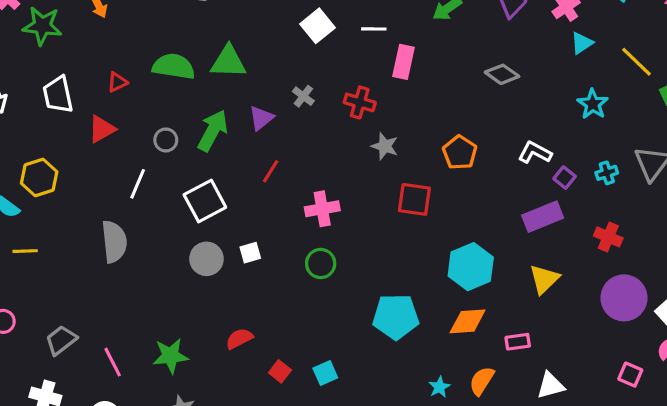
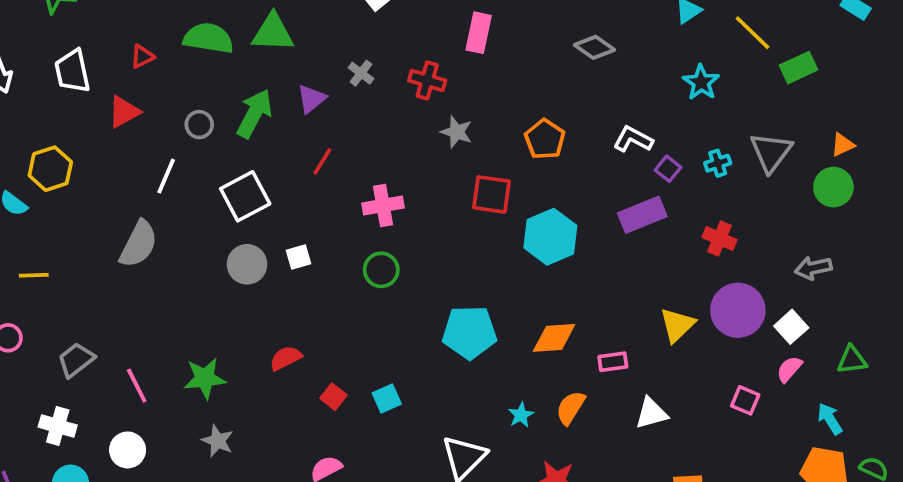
gray semicircle: (114, 242) -> (139, 244), turned 33
yellow line: (25, 251) -> (34, 275), moved
cyan hexagon: (471, 267) -> (550, 237), moved
yellow triangle: (544, 279) -> (677, 325), moved

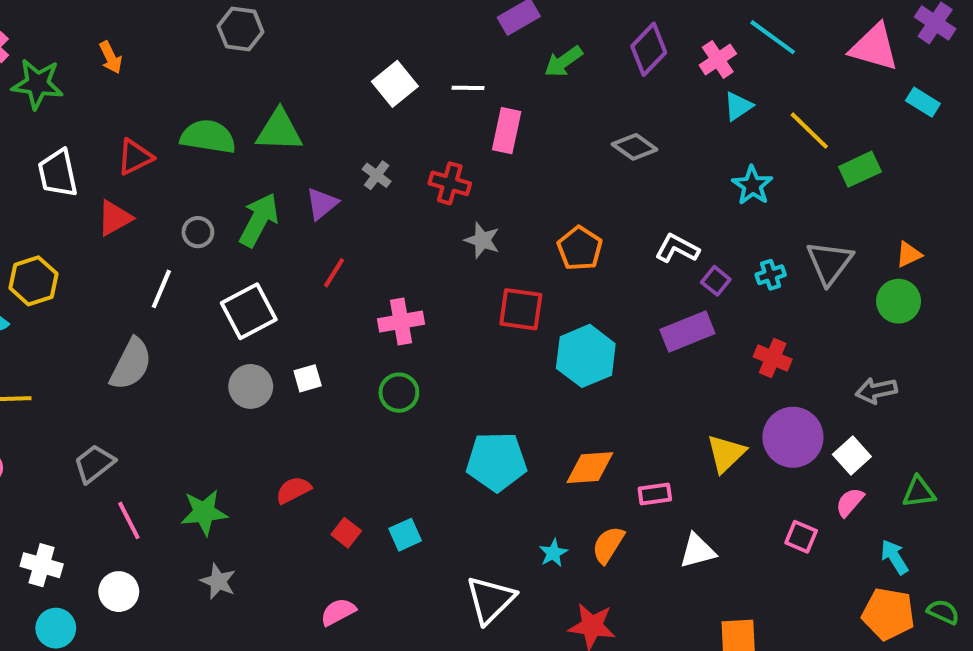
red triangle: (142, 57) -> (135, 157), size x1.4
gray trapezoid: (76, 360) -> (94, 464), moved

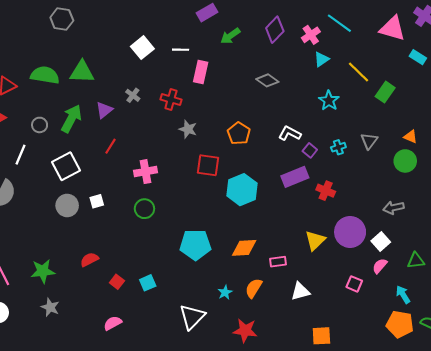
green rectangle: (860, 169) -> (385, 92), turned -30
orange triangle: (909, 254) -> (410, 137), turned 48
gray triangle: (830, 263) -> (369, 141), size x0.7
red cross: (773, 358) -> (326, 191), moved

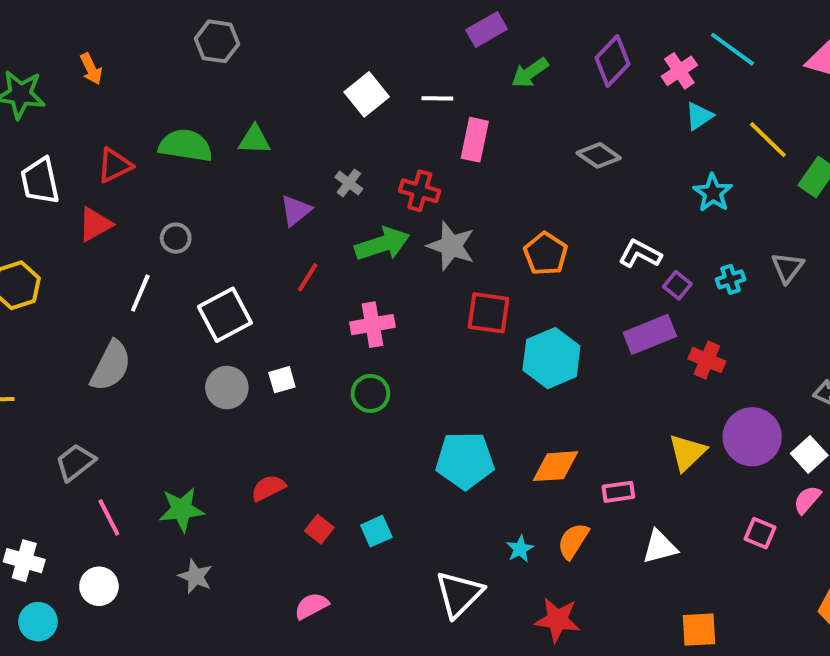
green triangle: (82, 72) -> (254, 140), size x0.7
green arrow: (71, 119) -> (382, 244), moved, turned 44
gray star: (188, 129) -> (451, 246), size x1.4

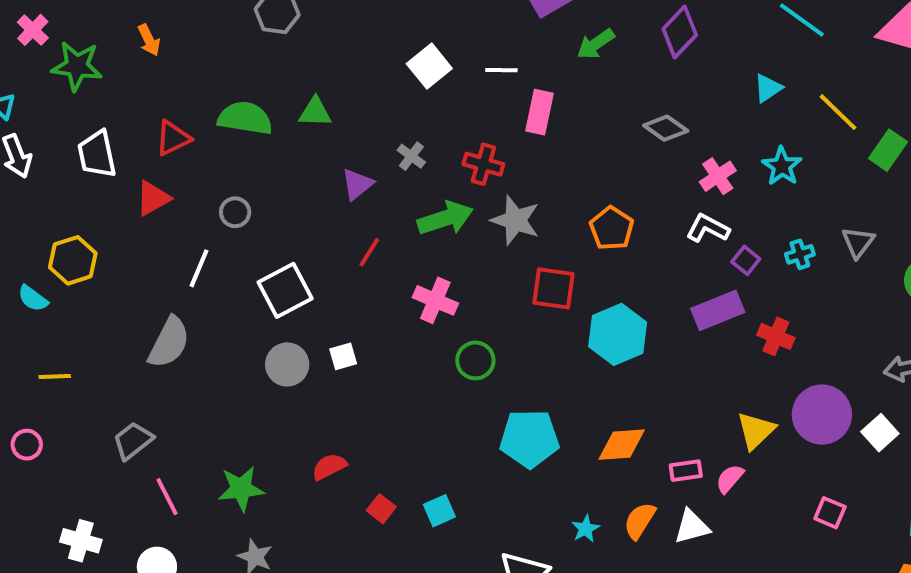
pink cross: (679, 71) -> (718, 176), moved
pink cross: (372, 325) -> (435, 300), turned 33
green circle: (370, 393) -> (475, 360), moved
pink semicircle: (807, 500) -> (730, 479), moved
white triangle: (660, 547) -> (692, 527), moved

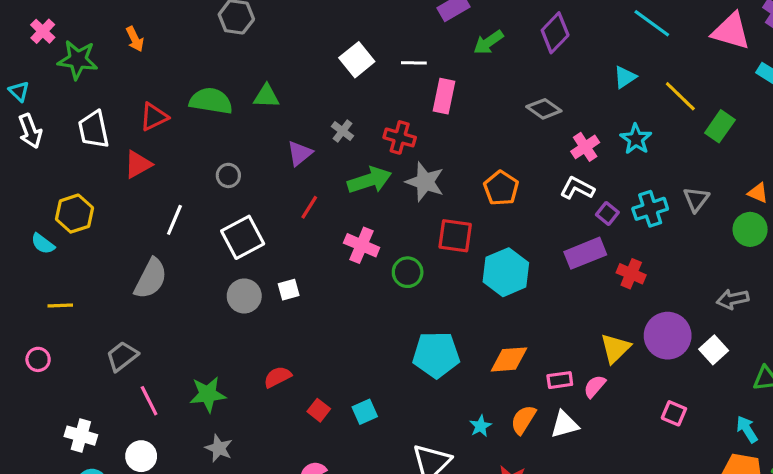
gray circle: (235, 212) -> (228, 175), moved
cyan cross: (800, 254) -> (650, 209), size x1.5
green circle: (475, 360) -> (408, 272), moved

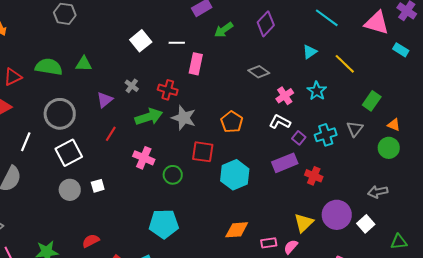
green rectangle: (720, 126) -> (372, 101), moved
gray circle: (228, 175) -> (60, 114), size x2.0
cyan pentagon: (436, 355) -> (164, 224), moved

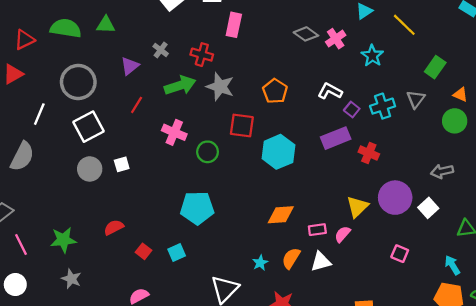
pink cross: (285, 96) -> (336, 39), moved

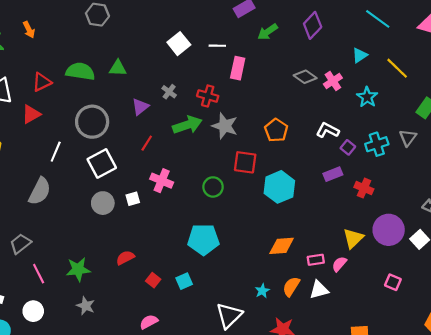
pink cross: (174, 132) -> (162, 181), moved
purple rectangle: (336, 138) -> (333, 174), size x0.7

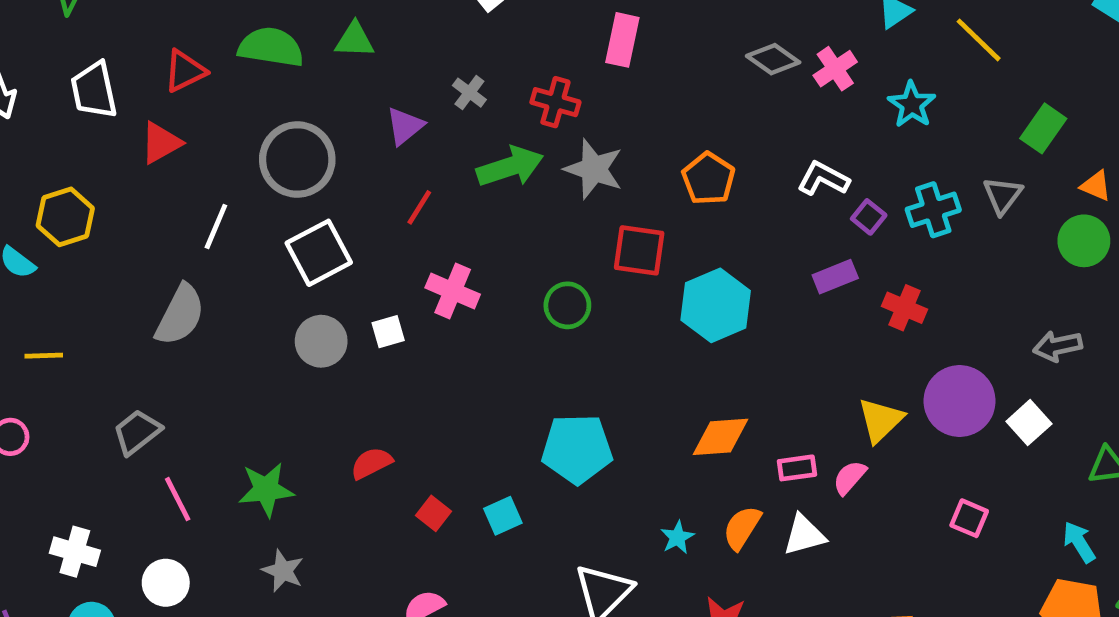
cyan pentagon: (203, 239) -> (577, 449), moved

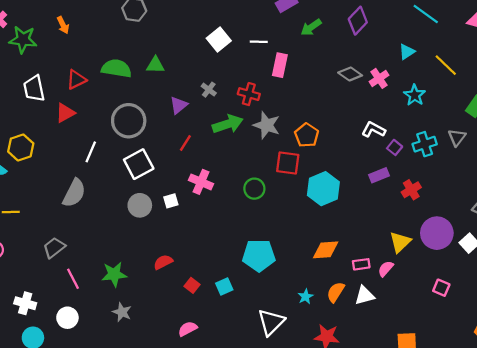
orange pentagon: (708, 179) -> (307, 135), moved
red cross: (905, 308) -> (411, 190), turned 36

